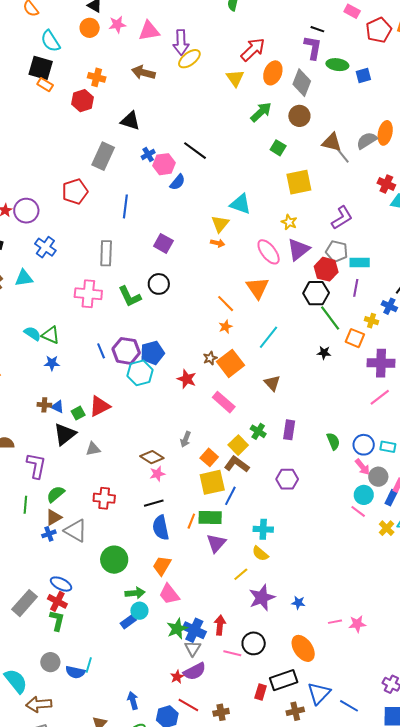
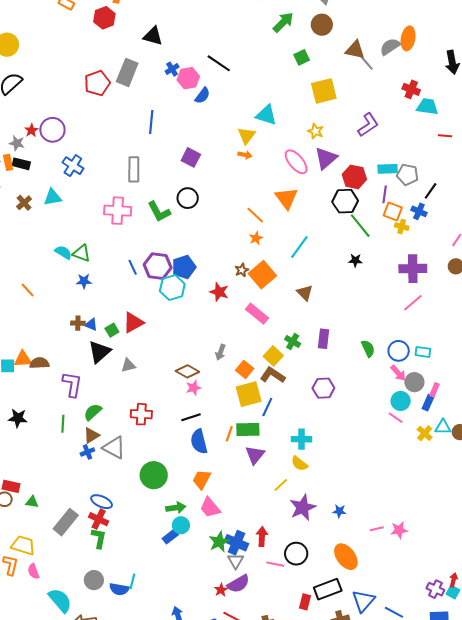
green square: (278, 148) -> (302, 57), turned 35
red pentagon: (75, 192) -> (97, 83), moved
gray pentagon: (337, 251) -> (407, 174), moved
orange square: (355, 338) -> (393, 212), moved

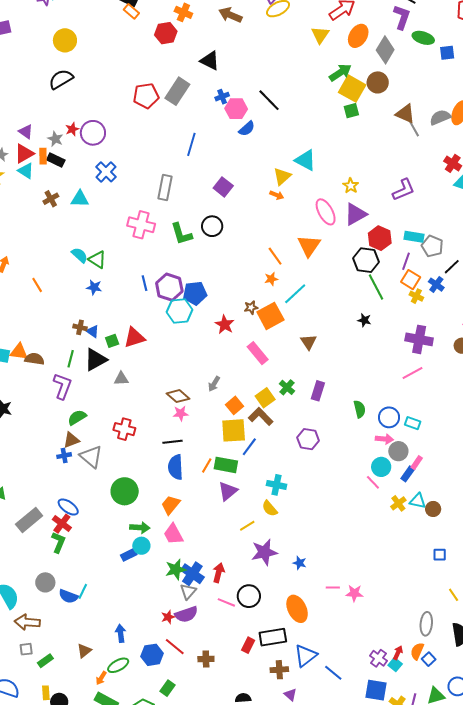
yellow square: (324, 91) -> (352, 89), moved, turned 32
cyan line: (299, 247) -> (295, 294), moved
pink arrow: (398, 373) -> (384, 439), turned -54
green line: (63, 424) -> (71, 359), moved

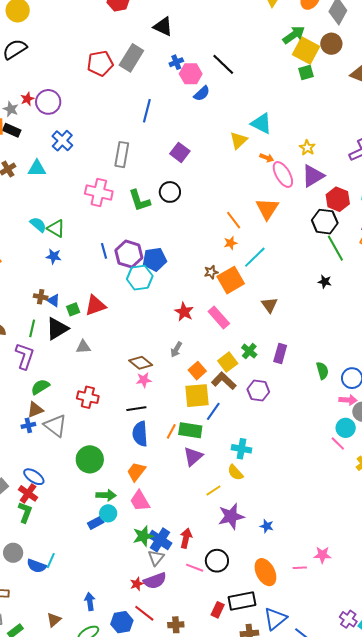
orange arrow: (277, 195) -> (267, 158), moved
red star: (225, 324) -> (184, 312), moved
purple hexagon: (308, 439) -> (258, 391), moved
pink line: (333, 588) -> (300, 568), moved

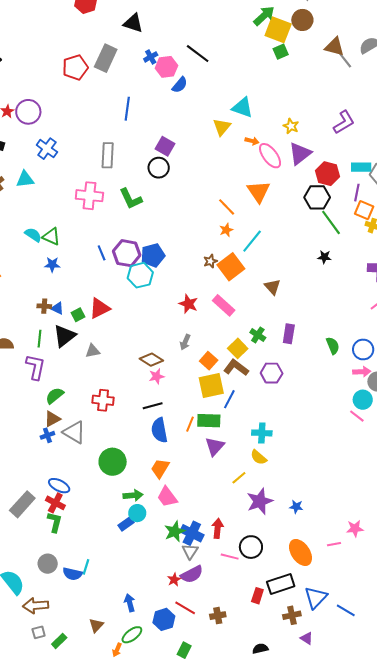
black circle: (170, 192) -> (159, 168), moved

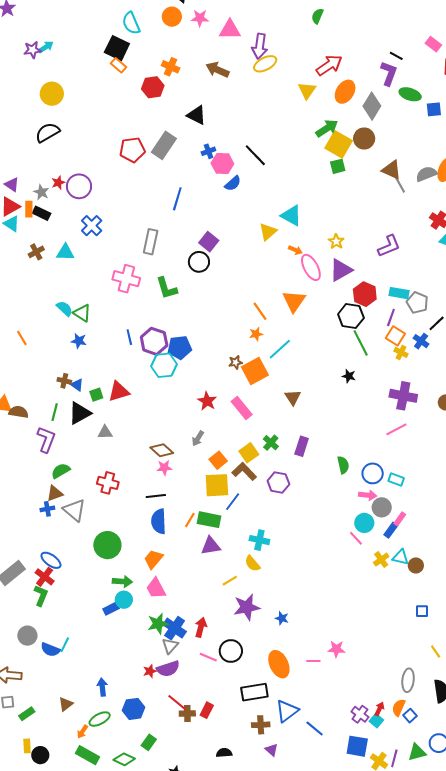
purple triangle: (215, 446) -> (211, 546), turned 30
red rectangle: (257, 596) -> (207, 710), moved
red line: (185, 608) -> (177, 703), moved

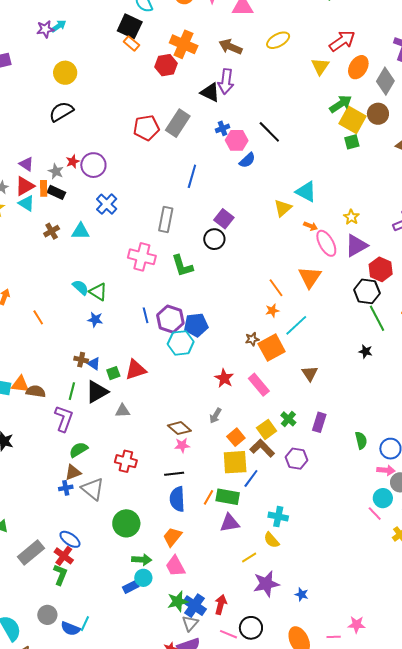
purple arrow: (260, 46) -> (226, 82), moved
orange cross: (171, 67) -> (184, 44), size x1.5

